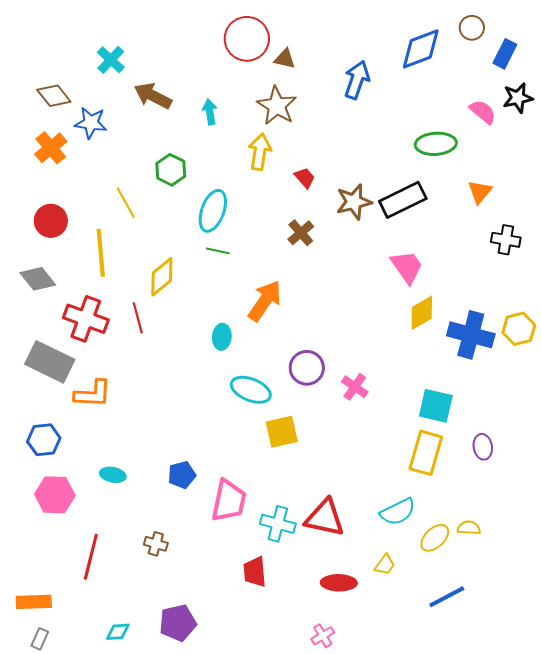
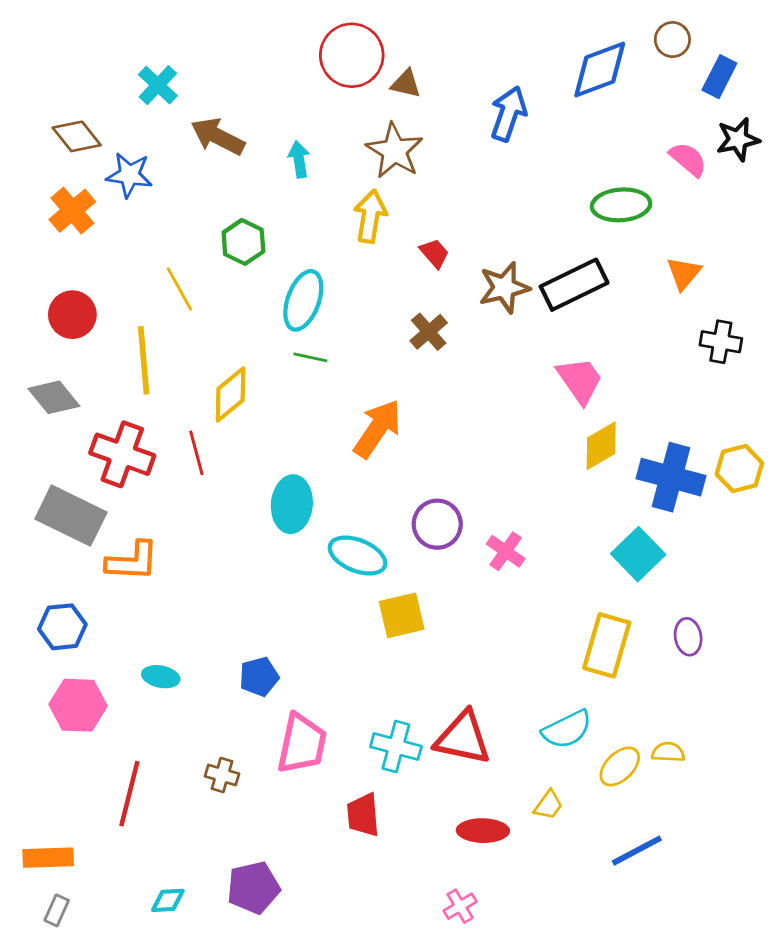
cyan ellipse: (222, 337) -> (292, 504), moved, size x1.5
cyan square: (436, 406) -> (638, 554), moved, turned 33
pink trapezoid: (229, 501) -> (302, 744), moved

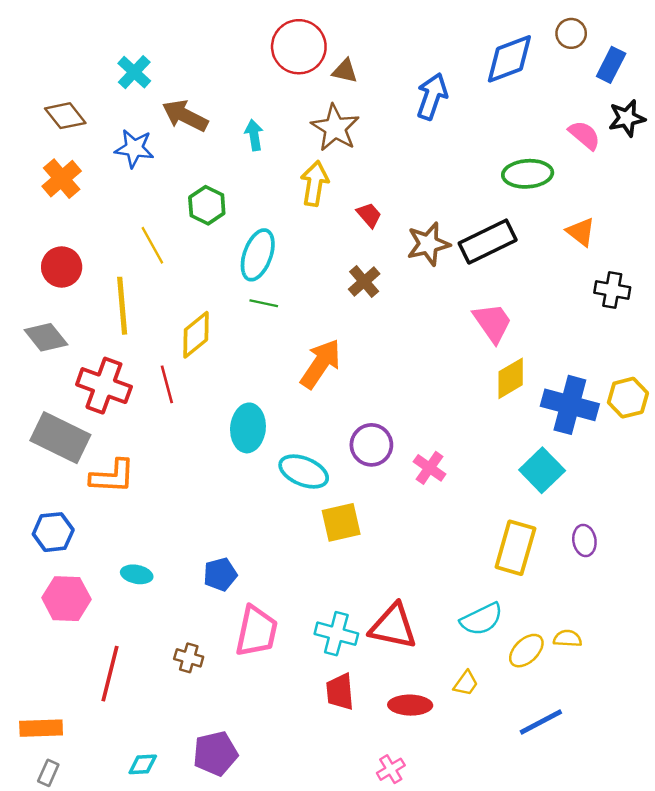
blue star: (129, 175) -> (134, 148), moved
orange triangle: (684, 273) -> (581, 232), turned -32
red trapezoid: (363, 815) -> (340, 692), moved

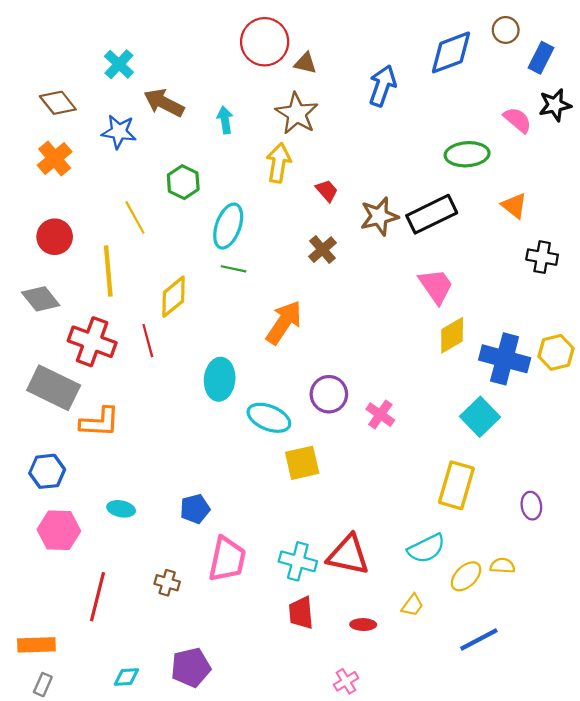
purple ellipse: (584, 540) -> (531, 506), moved
red ellipse: (410, 705) -> (363, 625), size x0.7

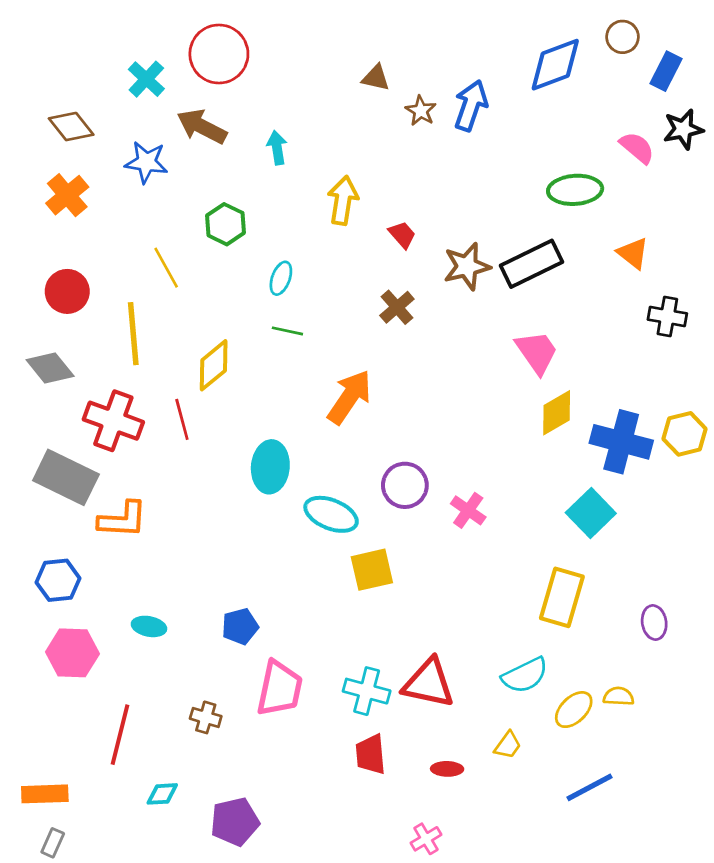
red circle: (265, 42) -> (219, 54), moved
brown star: (297, 114) -> (421, 111), moved, size x0.6
cyan ellipse: (228, 226) -> (281, 278), size x0.6
cyan diamond: (126, 677) -> (162, 794), moved

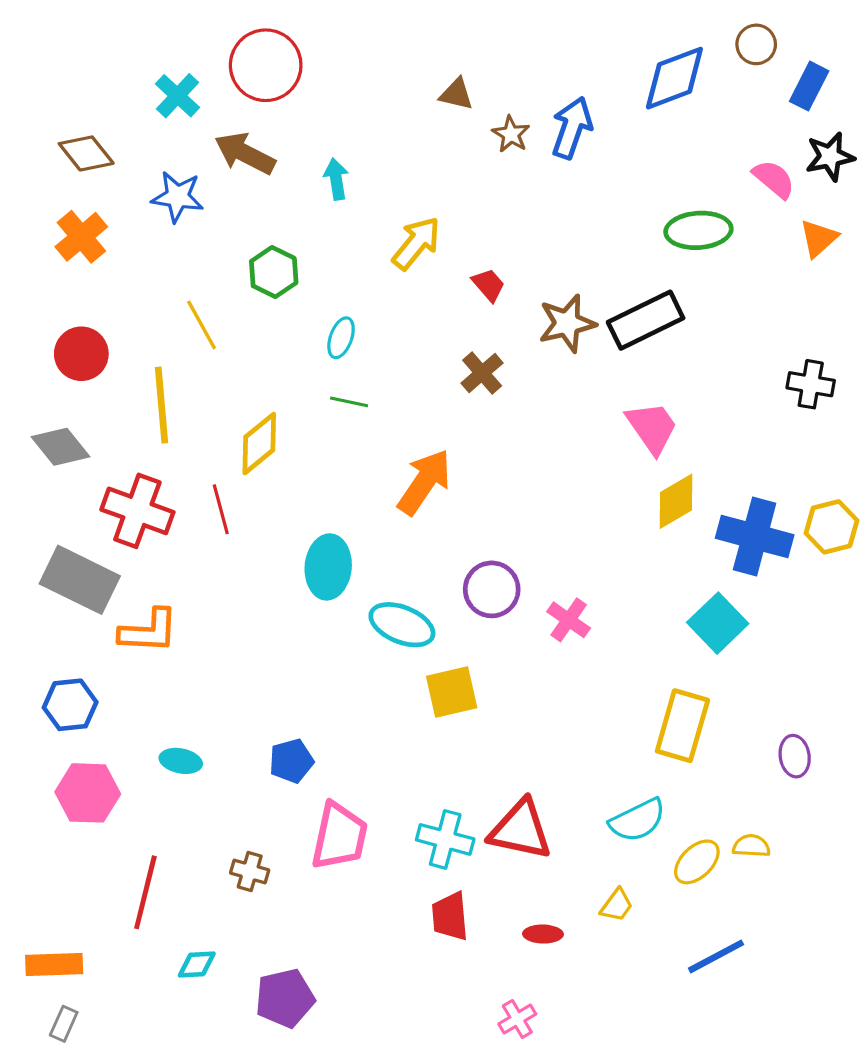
yellow arrow: (343, 200) -> (416, 243), turned 30
orange triangle: (633, 253) -> (819, 238), moved, turned 40

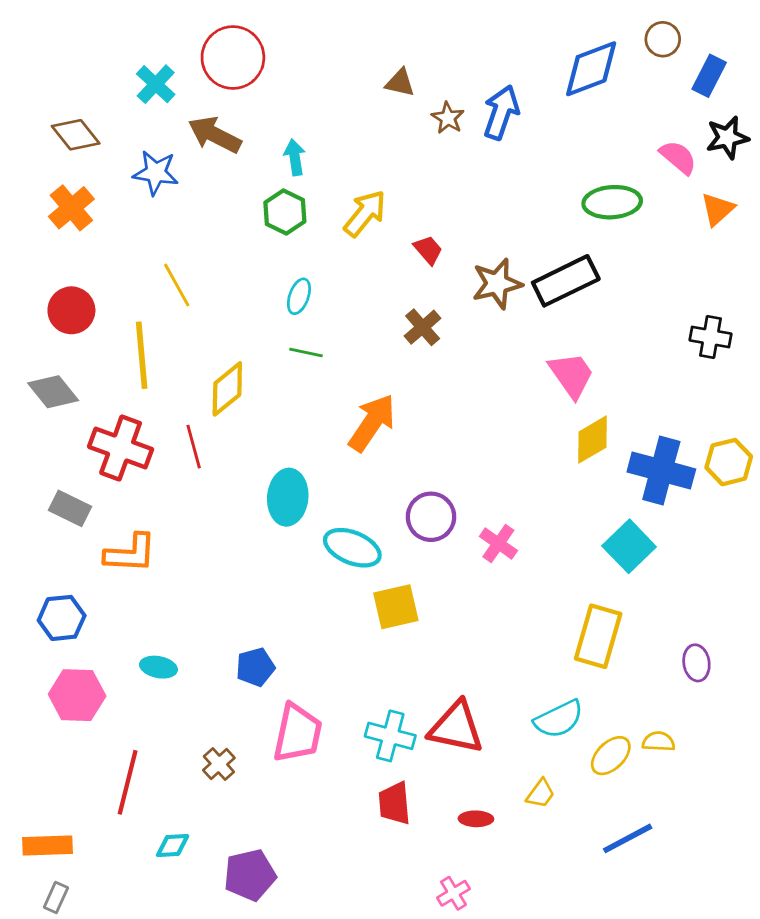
green hexagon: (274, 272) -> (285, 212), moved
gray rectangle: (80, 580) -> (70, 508), size x0.6
brown cross: (250, 872) -> (219, 764), turned 32

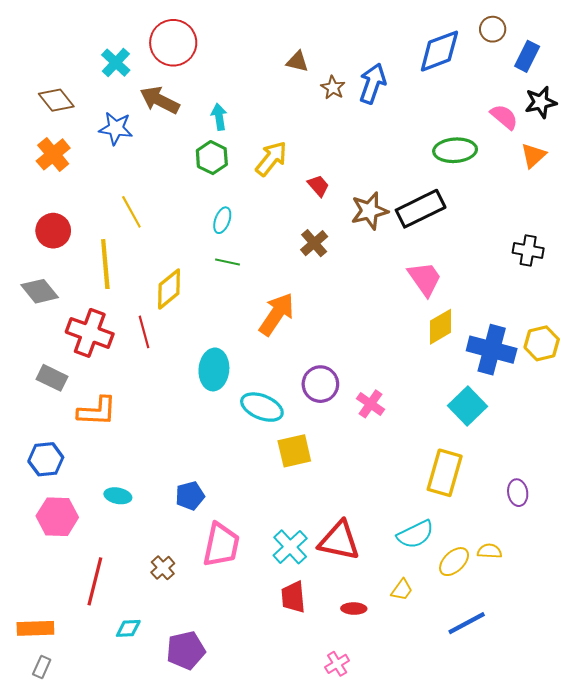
cyan cross: (390, 736) -> (290, 547), turned 32

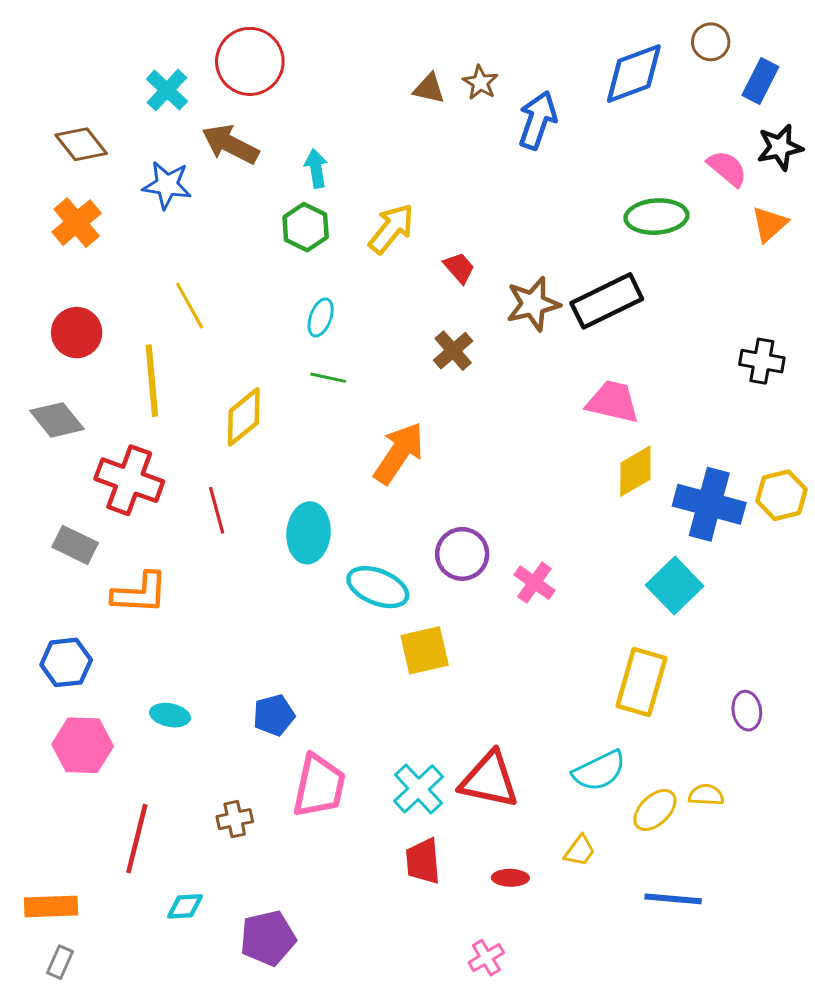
brown star: (333, 88) -> (480, 83), moved
pink trapezoid: (425, 279) -> (613, 402), turned -42
red line: (144, 332) -> (217, 510), moved
brown cross: (163, 568) -> (235, 819), turned 30
blue line: (467, 623) -> (673, 899), turned 33

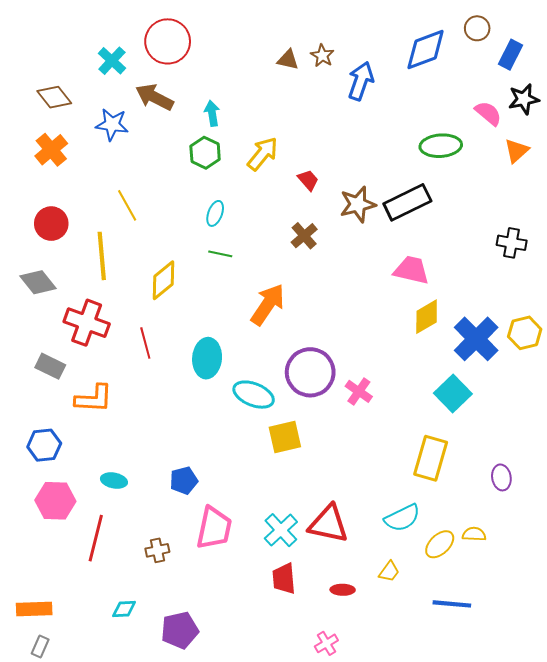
blue cross: (709, 504) -> (476, 339), turned 30
purple circle: (462, 554) -> (310, 372), size x1.4
red line: (137, 839) -> (96, 538), moved

